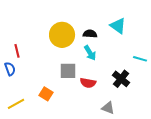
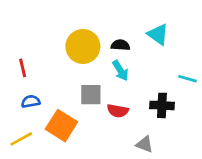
blue semicircle: (10, 69) -> (31, 101), moved, turned -80
black cross: (121, 79) -> (162, 105), turned -36
orange square: (46, 94) -> (61, 126), size x1.6

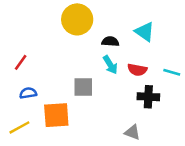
yellow circle: (83, 46) -> (77, 19), moved
red line: (23, 68) -> (21, 62), turned 49
red semicircle: (118, 111) -> (137, 70), moved
orange square: (61, 126) -> (56, 115), turned -36

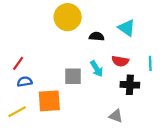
red line: (21, 62) -> (18, 63), moved
cyan arrow: (110, 65) -> (97, 69), moved
cyan line: (172, 72) -> (150, 63), turned 72

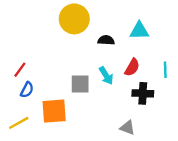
cyan triangle: (127, 28) -> (139, 31), turned -36
red semicircle: (120, 61) -> (132, 67), turned -70
blue semicircle: (25, 82) -> (27, 90), turned 128

